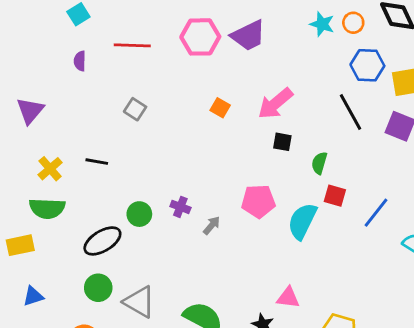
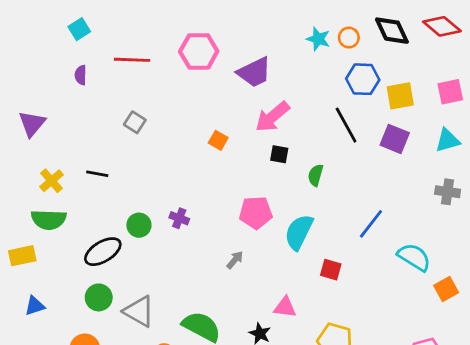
purple trapezoid: (248, 35) -> (254, 72), moved
orange square: (220, 108) -> (218, 140), moved
red square: (335, 196) -> (331, 270), moved
gray arrow: (212, 225) -> (235, 260), moved

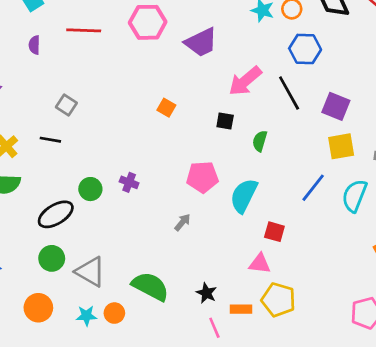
yellow square: (400, 96) -> (341, 146), moved
pink arrow: (272, 117) -> (245, 81), moved
gray square: (135, 122) -> (66, 105), moved
cyan semicircle: (414, 257) -> (354, 196), moved, turned -100
pink triangle: (285, 307) -> (260, 264), moved

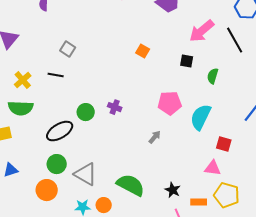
orange circle: (38, 308) -> (47, 190), moved

